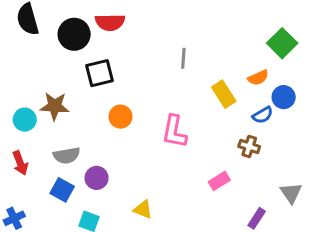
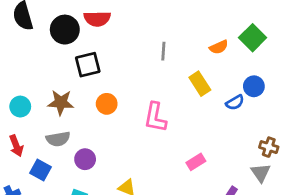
orange semicircle: (258, 78) -> (219, 47), moved
brown star: (55, 106) -> (61, 102), moved
brown cross: (249, 146) -> (269, 147), moved
blue square: (62, 190) -> (40, 170), moved

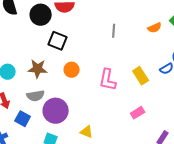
black square: (88, 65) -> (58, 41), turned 36
yellow rectangle: (200, 84) -> (141, 76), moved
purple circle: (85, 159) -> (56, 111), size x1.6

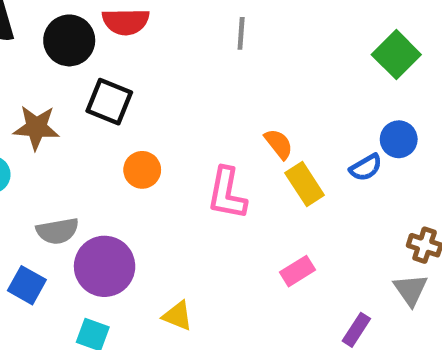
orange semicircle: (155, 28) -> (279, 144), moved, turned -104
gray line: (114, 31) -> (241, 33), moved
brown star: (38, 69) -> (36, 127), moved

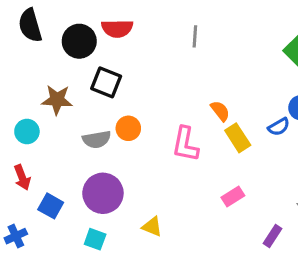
gray semicircle: (57, 231) -> (97, 139), moved

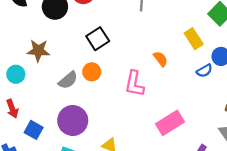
black square: (106, 82) -> (98, 39), moved, turned 35
yellow rectangle: (238, 138) -> (194, 39), moved
gray semicircle: (97, 139) -> (68, 80), turned -30
pink rectangle: (233, 196) -> (170, 123), size x1.6

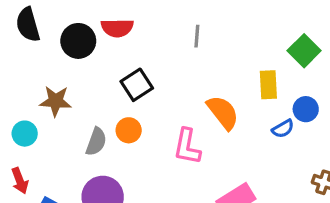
yellow rectangle: (194, 39) -> (268, 85), turned 30
orange semicircle: (161, 59) -> (223, 112), size x1.6
gray semicircle: (68, 80) -> (96, 142), turned -30

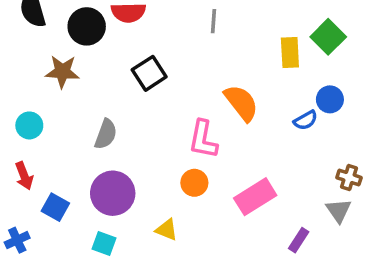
yellow rectangle: (268, 85) -> (290, 52), moved
brown star: (56, 101) -> (62, 72), moved
orange circle: (129, 130) -> (194, 183), moved

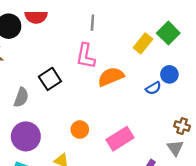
yellow rectangle: (290, 52) -> (143, 43), turned 42
black square: (149, 73) -> (50, 79), moved
orange semicircle: (241, 103) -> (111, 77), turned -75
pink L-shape: (203, 139) -> (86, 56), moved

